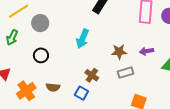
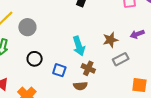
cyan arrow: (83, 39) -> (79, 46), moved, turned -30
brown semicircle: (53, 87) -> (80, 86), moved
blue square: (81, 93) -> (59, 70), moved

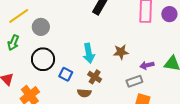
purple arrow: (137, 34) -> (147, 65), moved
black circle: (35, 59) -> (43, 59), size x1.5
gray rectangle: (121, 59) -> (134, 81), moved

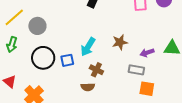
cyan arrow: (89, 53) -> (88, 47), turned 48
blue square: (66, 74) -> (67, 60), moved, turned -32
gray rectangle: (134, 81) -> (136, 70), turned 35

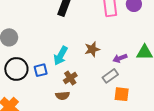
brown cross: (96, 70) -> (70, 78), turned 32
gray rectangle: (136, 70) -> (110, 76), turned -42

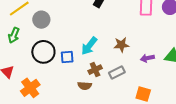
gray rectangle: (110, 76) -> (117, 72), moved

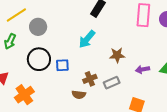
cyan arrow: (89, 46) -> (87, 39), moved

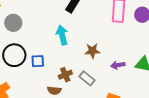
cyan arrow: (87, 39) -> (62, 35), turned 126
gray rectangle: (112, 83) -> (87, 78), turned 63

